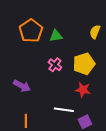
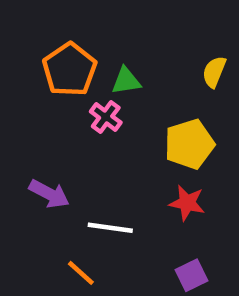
pink cross: (55, 65) -> (106, 117), moved
white line: (64, 110) -> (110, 228), moved
orange line: (26, 121) -> (81, 273), moved, turned -48

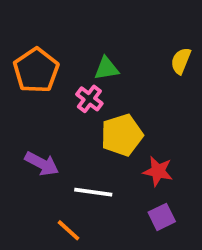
orange pentagon: (70, 70) -> (36, 70), moved
yellow pentagon: (189, 144) -> (122, 135), moved
purple square: (192, 275) -> (162, 217), moved

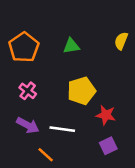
pink cross: (89, 99) -> (28, 91), moved
purple arrow: (42, 164) -> (28, 125), moved

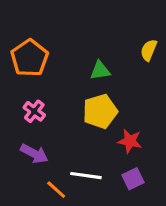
green triangle: (71, 46) -> (100, 71), moved
white line: (62, 129) -> (86, 176), moved

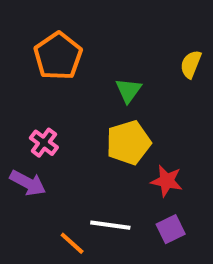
orange pentagon: (30, 58) -> (58, 56), moved
green triangle: (100, 71) -> (128, 90), turned -45
purple arrow: (34, 154) -> (28, 183), moved

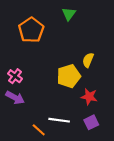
yellow semicircle: (191, 64) -> (88, 60), moved
green triangle: (128, 90) -> (69, 14), moved
pink cross: (44, 143) -> (15, 76), moved

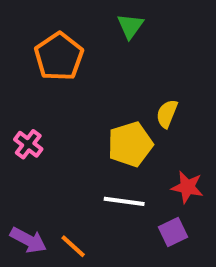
red star: (89, 97) -> (187, 187), moved
purple arrow: (15, 98) -> (28, 240), moved
white line: (59, 120) -> (124, 201), moved

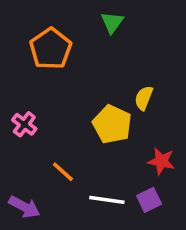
yellow pentagon: (130, 144) -> (112, 124), turned -30
white line: (124, 201) -> (107, 200), moved
orange line: (73, 246) -> (63, 172), moved

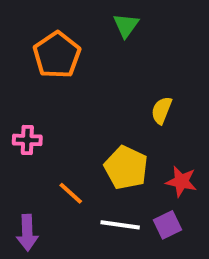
pink cross: (24, 124) -> (27, 140), turned -35
yellow pentagon: (112, 124) -> (126, 168), moved
purple arrow: (24, 207) -> (27, 233), turned 60

